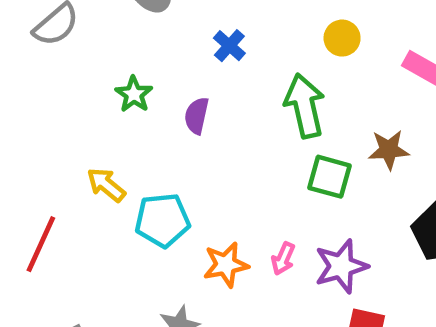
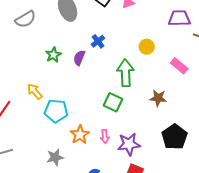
purple semicircle: (197, 116) -> (79, 58), moved
green square: (330, 177) -> (113, 102), moved
pink arrow: (283, 259) -> (105, 136), turned -40
orange star: (226, 265) -> (80, 135), turned -30

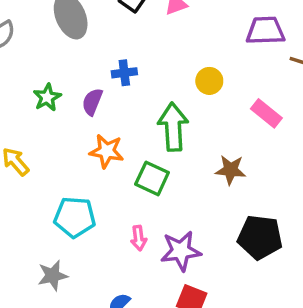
blue cross: (98, 41) -> (124, 73), turned 32
cyan pentagon: (56, 111) -> (75, 217), moved
orange star: (80, 135) -> (107, 151), moved, turned -30
black pentagon: (175, 137) -> (260, 237), turned -30

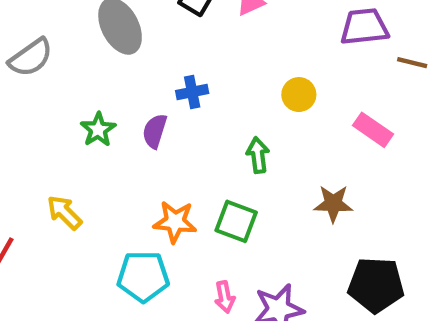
green arrow: (173, 127) -> (258, 155), size x0.6
orange star: (107, 151) -> (175, 222), moved

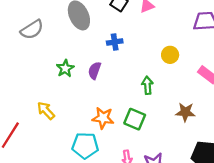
blue cross: (192, 92) -> (115, 42), moved

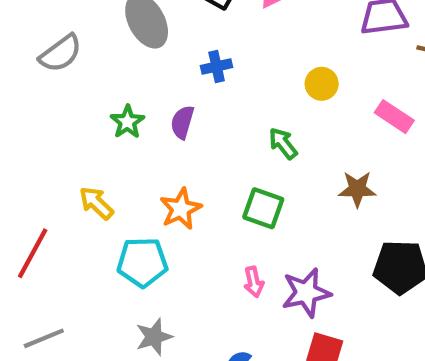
green arrow: (147, 85) -> (283, 143), turned -30
orange star: (103, 118) -> (181, 209), moved, turned -30
cyan pentagon: (85, 146) -> (142, 262), moved

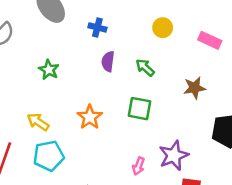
blue cross: (217, 66) -> (97, 27), turned 36
purple semicircle: (182, 122) -> (108, 61), moved
cyan pentagon: (142, 262) -> (49, 156), moved
pink arrow: (254, 282) -> (138, 166), moved, turned 42

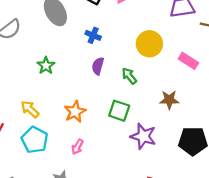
yellow circle: (163, 28) -> (149, 44), size x1.5
purple star: (174, 155) -> (143, 136), moved, turned 30
cyan pentagon: (49, 156) -> (35, 140), turned 30
pink arrow: (138, 166) -> (77, 147), moved

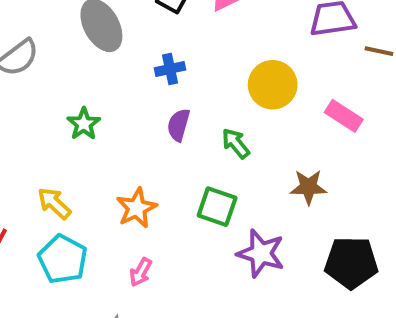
blue cross: (93, 35) -> (170, 69), turned -35

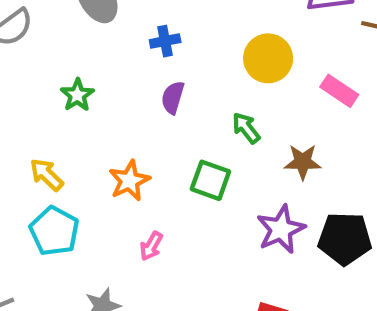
green arrow: (236, 143) -> (246, 128), moved
purple star: (261, 253) -> (281, 229), moved, turned 30
pink arrow: (141, 272) -> (151, 246), moved

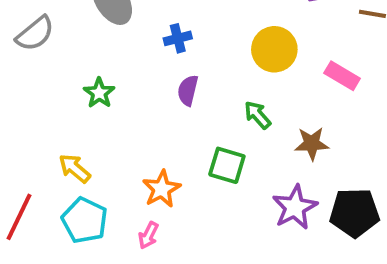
orange star: (129, 181) -> (162, 189), moved
pink arrow: (151, 246) -> (148, 235), moved

